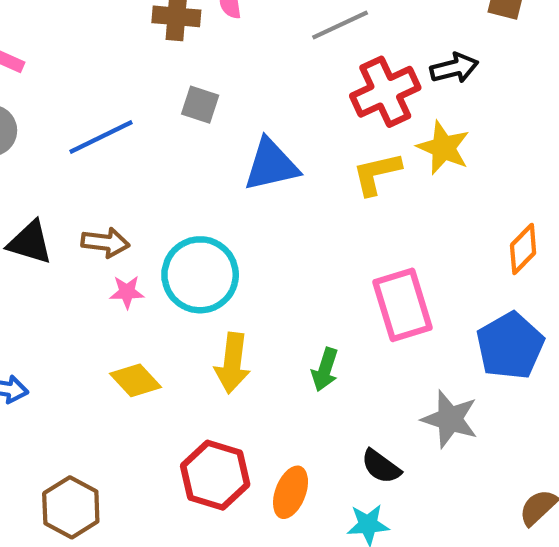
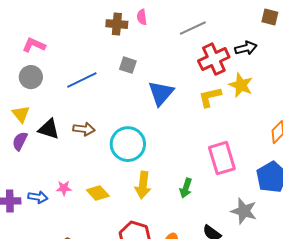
blue triangle: (271, 165) -> (161, 93), turned -36
pink star: (127, 292) -> (64, 188), moved

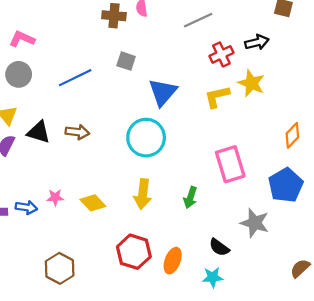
red cross: (214, 59) -> (221, 54), size x0.7
cyan circle: (128, 144) -> (146, 138), moved

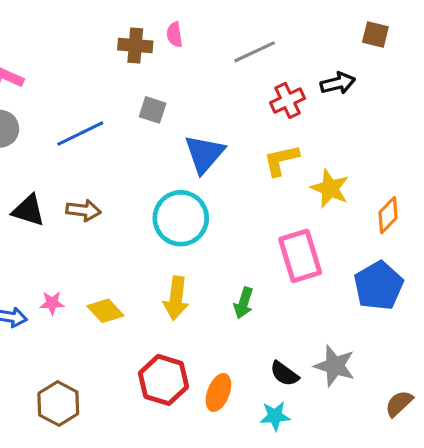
yellow star: (251, 83) -> (330, 188), moved
gray star: (255, 223) -> (335, 366), moved

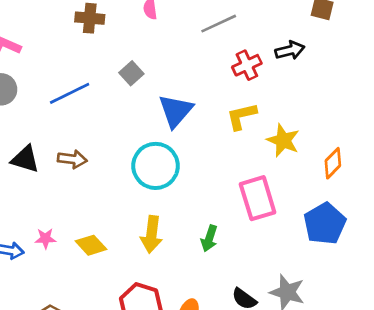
brown cross: (135, 46) -> (90, 18), moved
gray square: (153, 110) -> (131, 73), turned 30

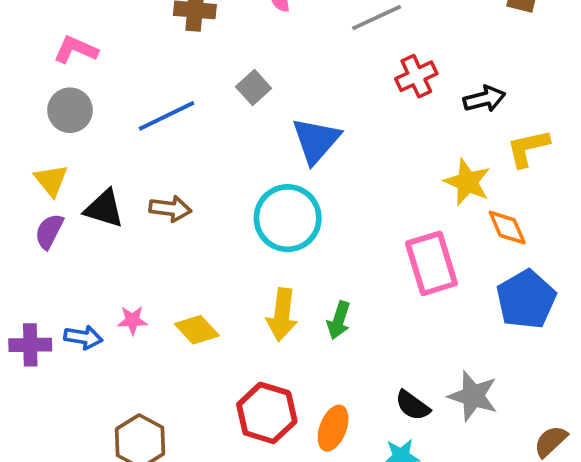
black arrow: (290, 50) -> (484, 99), moved
yellow L-shape: (241, 116) -> (528, 148), moved
orange diamond: (333, 163) -> (507, 228), moved, turned -68
green arrow: (209, 238) -> (339, 320), moved

